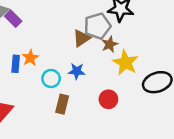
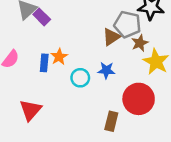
gray pentagon: (97, 26) -> (127, 24), turned 30
red circle: (108, 99) -> (139, 99), size x1.6
brown rectangle: (62, 104) -> (111, 121), moved

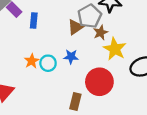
gray pentagon: (127, 24) -> (90, 16), turned 30
orange star: (59, 57) -> (32, 61), moved
blue rectangle: (44, 63) -> (34, 21), moved

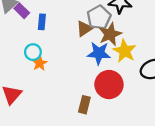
brown star: (101, 33) -> (110, 34), size x1.5
blue star: (71, 57) -> (99, 53), moved, size x1.5
cyan circle: (48, 63) -> (33, 52), moved

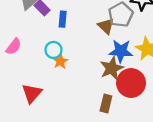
brown triangle: (84, 29) -> (106, 26), turned -42
brown star: (110, 34) -> (112, 68), moved

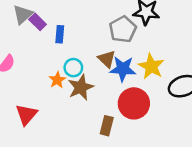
brown triangle: (106, 26) -> (107, 59), moved
cyan circle: (53, 50) -> (73, 68), moved
brown star: (112, 68) -> (81, 87), moved

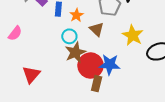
blue star: (123, 69) -> (110, 64), moved
orange star: (57, 80) -> (76, 15), moved
red circle: (134, 103) -> (91, 66), moved

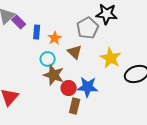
brown star: (75, 52) -> (54, 75), turned -30
red circle: (91, 66) -> (69, 88), size x0.6

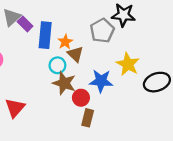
blue rectangle: (37, 32) -> (45, 35), size x1.6
brown triangle: (75, 52) -> (75, 54), moved
blue star: (88, 87) -> (101, 81), moved

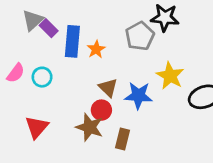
brown triangle: (75, 54) -> (108, 88), moved
cyan circle: (57, 65) -> (42, 77), moved
brown star: (64, 83) -> (90, 127), moved
red circle: (81, 98) -> (101, 110), moved

